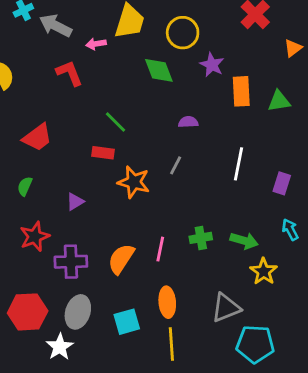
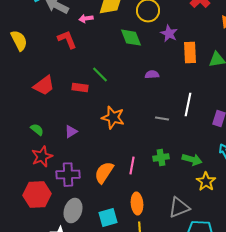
red rectangle: (103, 153) -> (80, 88), moved
gray line: (176, 165) -> (162, 119), moved, turned 72
green semicircle: (25, 186) -> (37, 130), moved, turned 104
red hexagon: (28, 312) -> (37, 195), moved

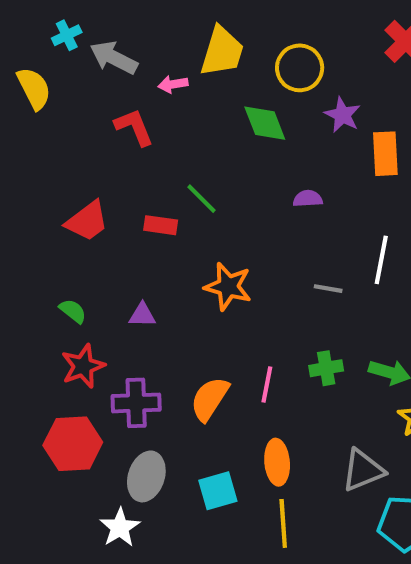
yellow semicircle: (19, 41) -> (34, 88), moved
purple triangle: (71, 132) -> (142, 315), turned 32

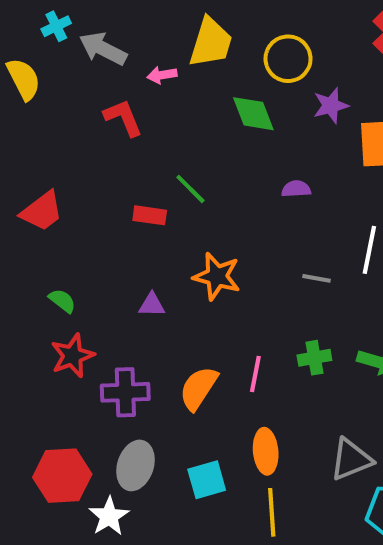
purple star: (342, 115) -> (331, 106), turned 30
red trapezoid: (87, 221) -> (42, 211), moved
purple triangle: (142, 315) -> (152, 305), moved
red hexagon: (73, 444) -> (62, 476), moved

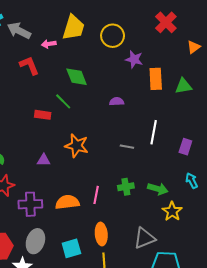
purple star: (331, 106) -> (134, 59), turned 30
green diamond: (253, 114) -> (77, 77), moved
orange semicircle: (199, 388) -> (67, 202), turned 50

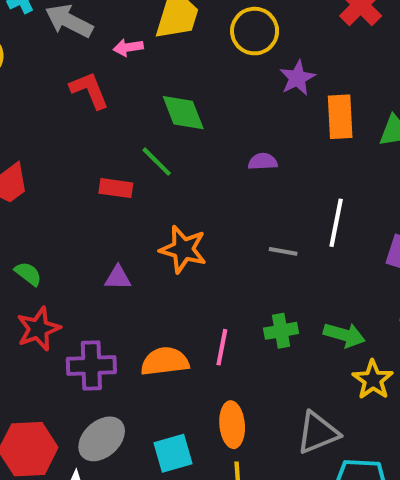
purple star: (134, 59) -> (297, 78), turned 30
gray ellipse: (35, 241) -> (102, 439), turned 30

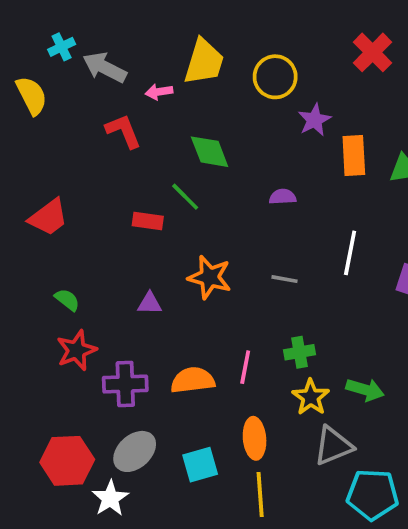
gray line: (283, 251) -> (284, 279), moved
green arrow: (344, 335) -> (365, 390), moved
yellow star: (373, 380) -> (311, 397), moved

